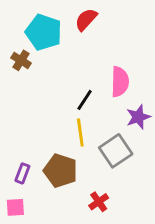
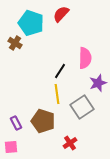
purple rectangle: (22, 173) -> (16, 123), turned -48

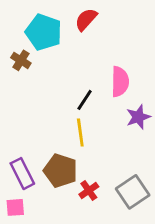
gray square: (82, 107) -> (133, 192), moved
purple rectangle: (16, 123) -> (22, 174), size x1.5
red cross: (70, 143) -> (89, 190), moved

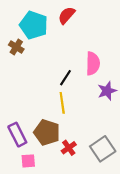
pink square: (15, 207) -> (28, 161), moved

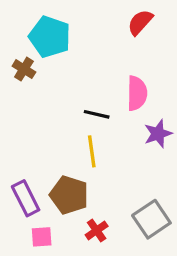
red semicircle: (67, 15) -> (140, 22), moved
black line: (65, 78) -> (97, 114), turned 70
red cross: (69, 148) -> (97, 230), moved

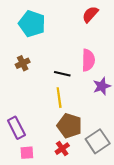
brown cross: (24, 69) -> (23, 63), moved, turned 32
brown pentagon: (69, 195) -> (69, 126), moved

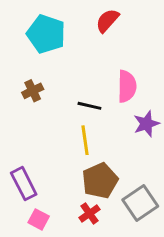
red semicircle: (90, 14) -> (107, 21), moved
brown pentagon: (69, 126) -> (100, 181), turned 30
pink square: (27, 153) -> (39, 219), turned 32

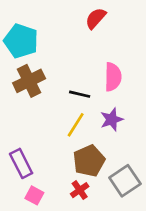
cyan pentagon: (46, 34) -> (21, 41), moved
brown cross: (33, 91) -> (29, 81), size x1.6
purple star: (146, 124) -> (112, 119), moved
yellow line: (85, 140) -> (76, 125), turned 40

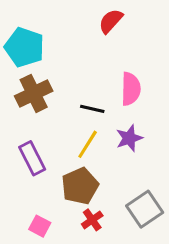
brown pentagon: (89, 161) -> (80, 186), moved
purple rectangle: (21, 163) -> (32, 158), moved

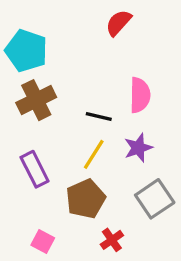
gray square: (145, 209) -> (155, 199), moved
red cross: (92, 220) -> (112, 240), moved

